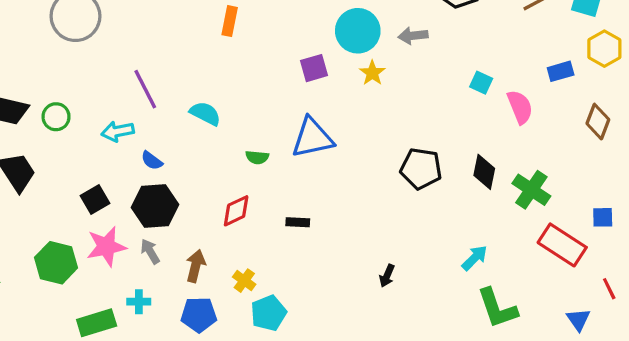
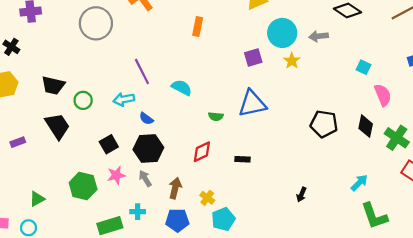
pink semicircle: (520, 107) -> (383, 95), moved
green circle: (56, 117) -> (83, 100), moved
pink star: (106, 247) -> (116, 175), size x0.7

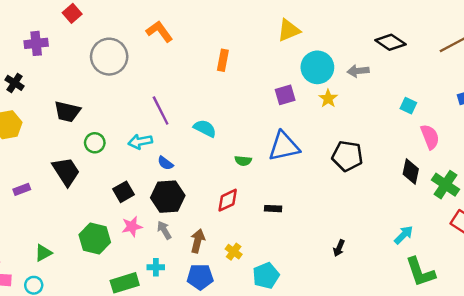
black trapezoid: (53, 85) -> (67, 112), moved
black pentagon: (324, 124) -> (347, 156), moved
cyan pentagon: (223, 219) -> (266, 276), moved

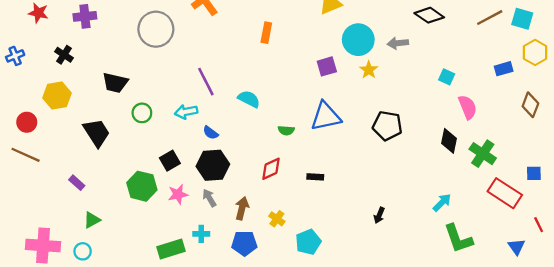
black trapezoid: (66, 171) -> (97, 133), moved
purple rectangle: (22, 189) -> (77, 183), moved, turned 63
green hexagon: (95, 239) -> (142, 186), moved

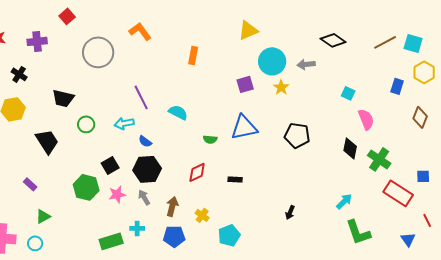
blue rectangle: (504, 69) -> (397, 86), turned -56

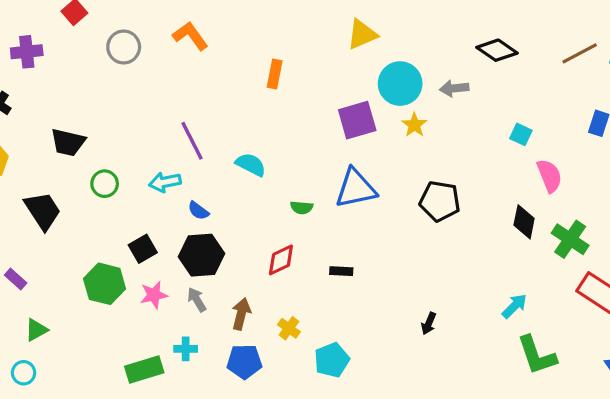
gray circle: (98, 52) -> (124, 47), moved, size x0.7
purple square: (245, 84) -> (357, 120), size x1.4

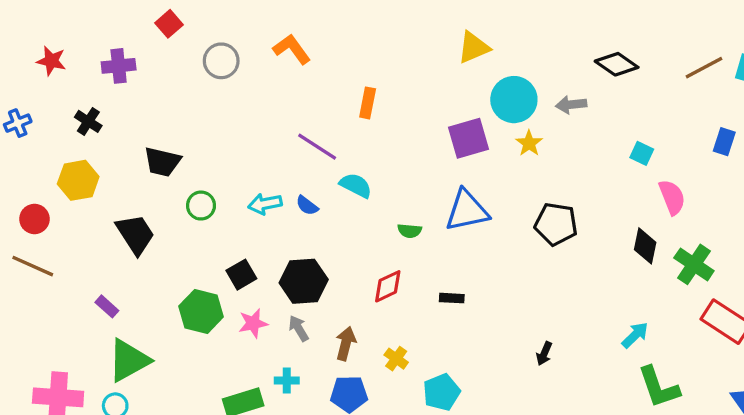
orange rectangle: (275, 74) -> (368, 103), moved
purple line: (192, 141) -> (317, 147), moved, turned -30
blue semicircle: (198, 211) -> (307, 206), moved
green triangle: (36, 330) -> (129, 360), size x1.8

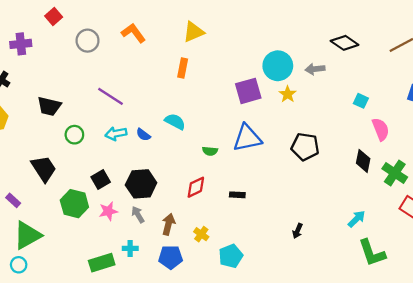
yellow triangle: (474, 47) -> (194, 32), moved
purple line: (317, 147) -> (110, 96), moved
black trapezoid: (135, 234) -> (44, 169), moved

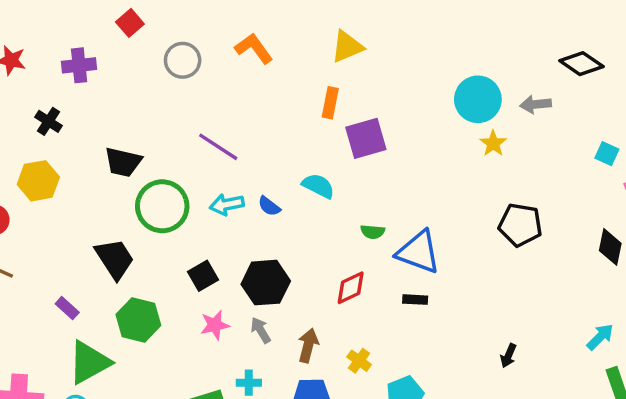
purple square: (248, 91) -> (366, 138), moved
green circle: (74, 135) -> (162, 206), size x1.8
blue triangle: (247, 138) -> (418, 252), moved, turned 32
green hexagon: (74, 204) -> (138, 320), moved

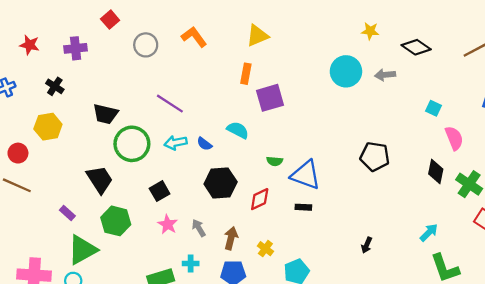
yellow star: (493, 143) -> (370, 31), moved, turned -30
black hexagon: (266, 283) -> (221, 183), moved
pink star: (215, 325) -> (168, 224), turned -30

